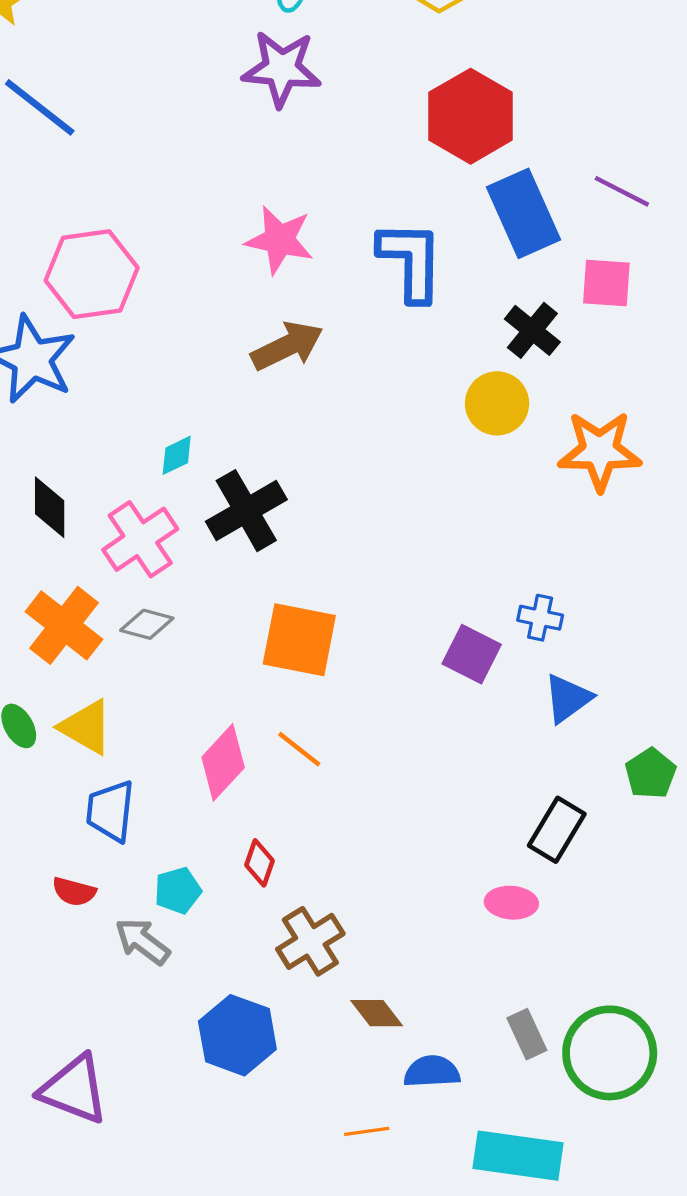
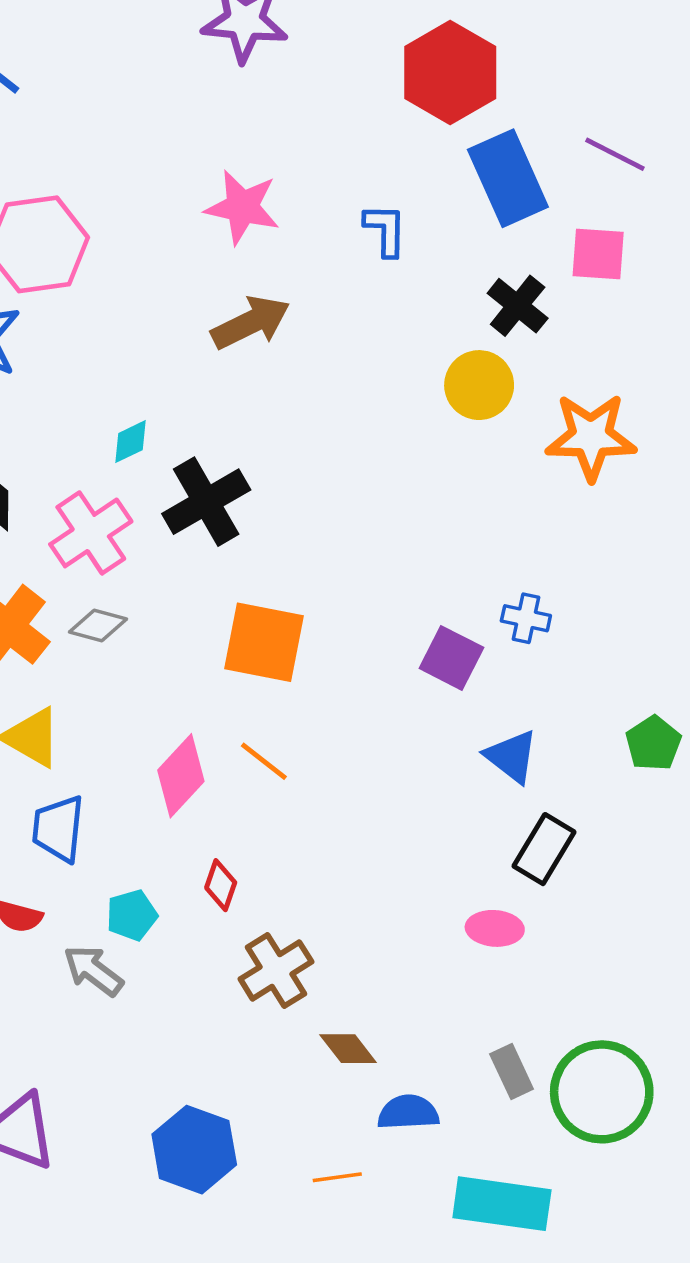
blue L-shape: (411, 261) -> (385, 230), size x0.6
blue triangle: (568, 698) -> (512, 757), moved, turned -46
green pentagon: (651, 773) -> (653, 743), moved
blue hexagon: (237, 1035) -> (194, 1150), moved

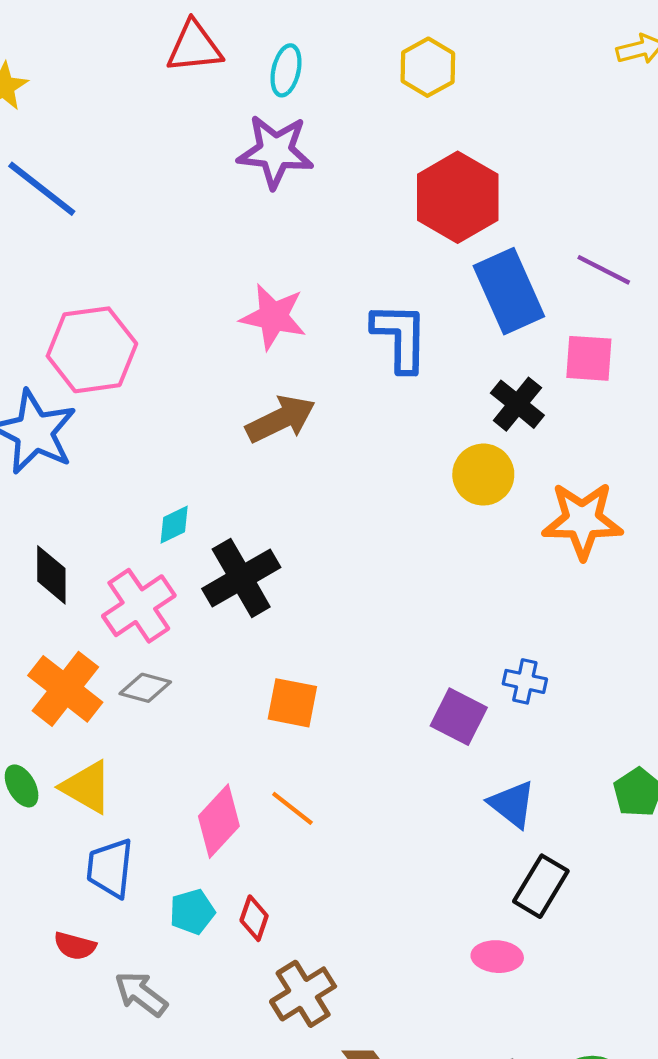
blue L-shape: (385, 230) -> (400, 337), size x1.5
orange square: (264, 642) -> (292, 703), size x0.7
cyan pentagon: (132, 915) -> (192, 912), moved

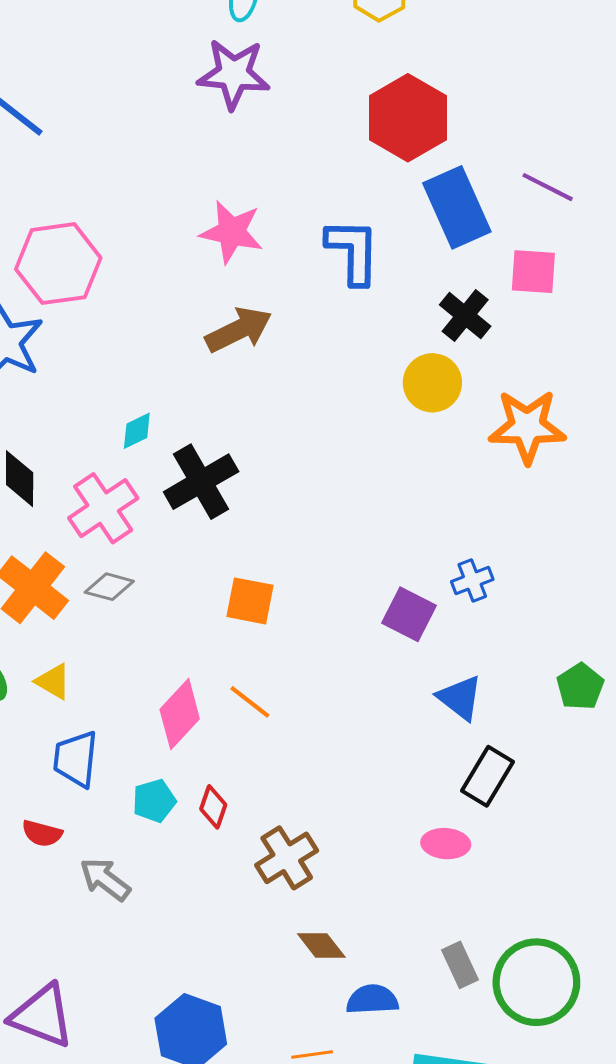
blue cross: (525, 681) -> (472, 581), turned -33
yellow triangle: (87, 787) -> (53, 681), size x0.7
brown cross: (303, 994) -> (287, 858), moved

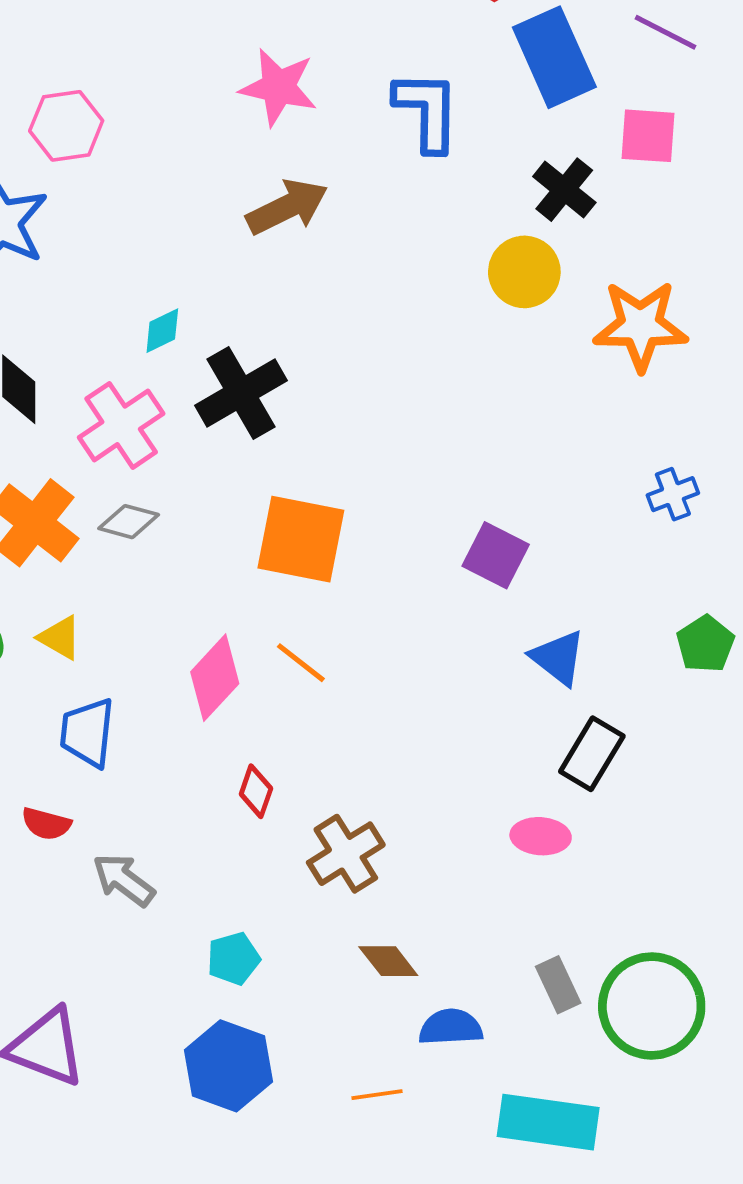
pink hexagon: (58, 264) -> (66, 126), size x0.7
blue cross: (472, 581) -> (673, 494), moved
orange square: (250, 601) -> (301, 539), size x1.5
cyan pentagon: (154, 801) -> (233, 959), moved

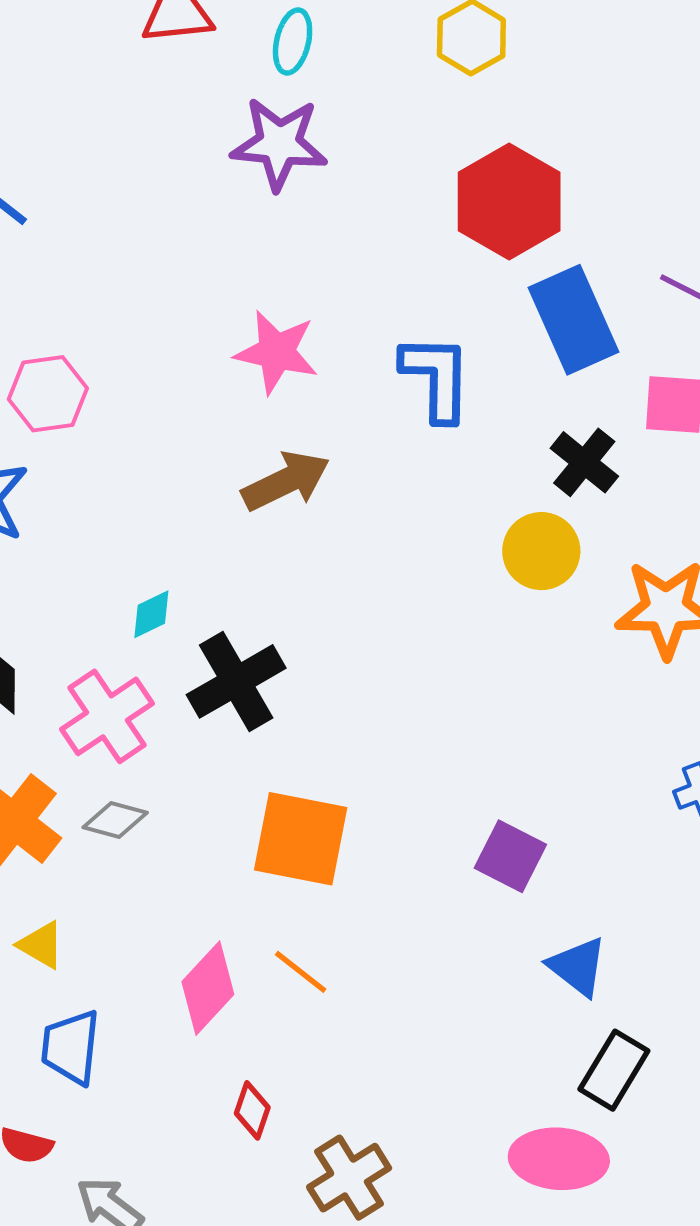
pink ellipse: (541, 836) -> (559, 1159), size x1.5

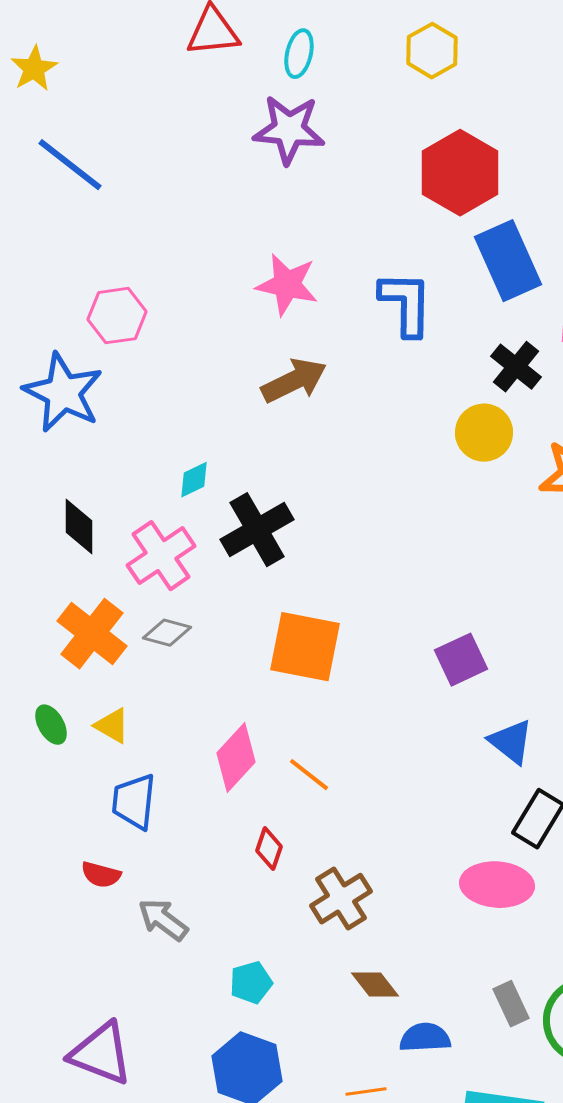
purple square: (510, 856) -> (461, 660), turned 38
orange line: (301, 972) -> (309, 775), moved

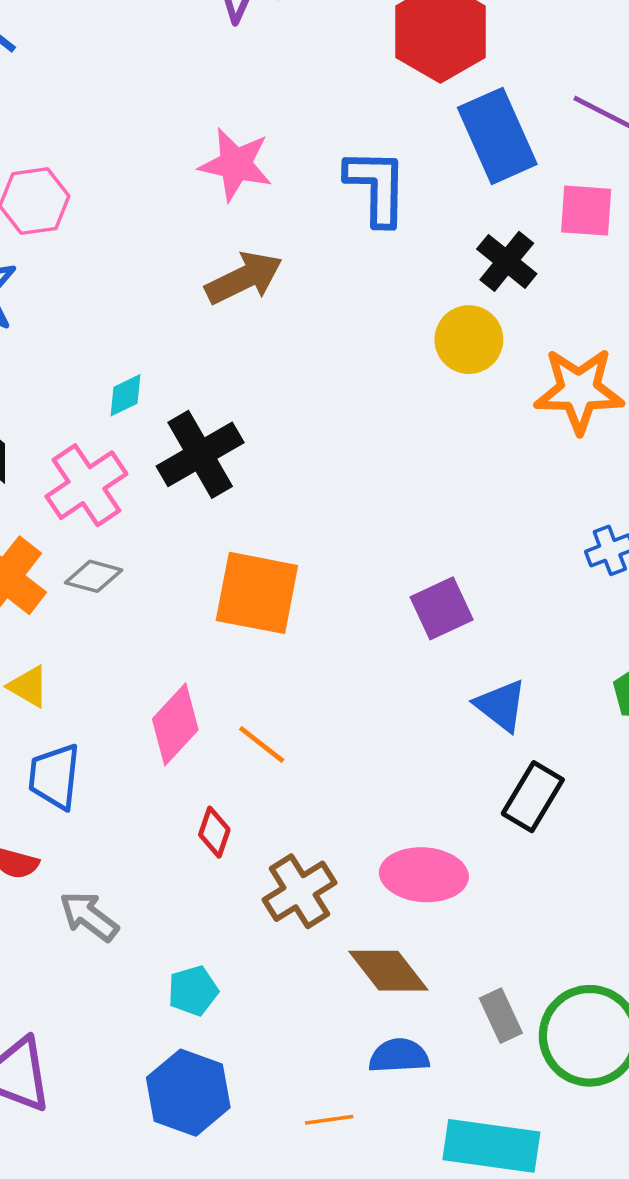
pink ellipse: (497, 885) -> (424, 875), moved
brown diamond: (375, 985) -> (388, 971), moved, size x1.4

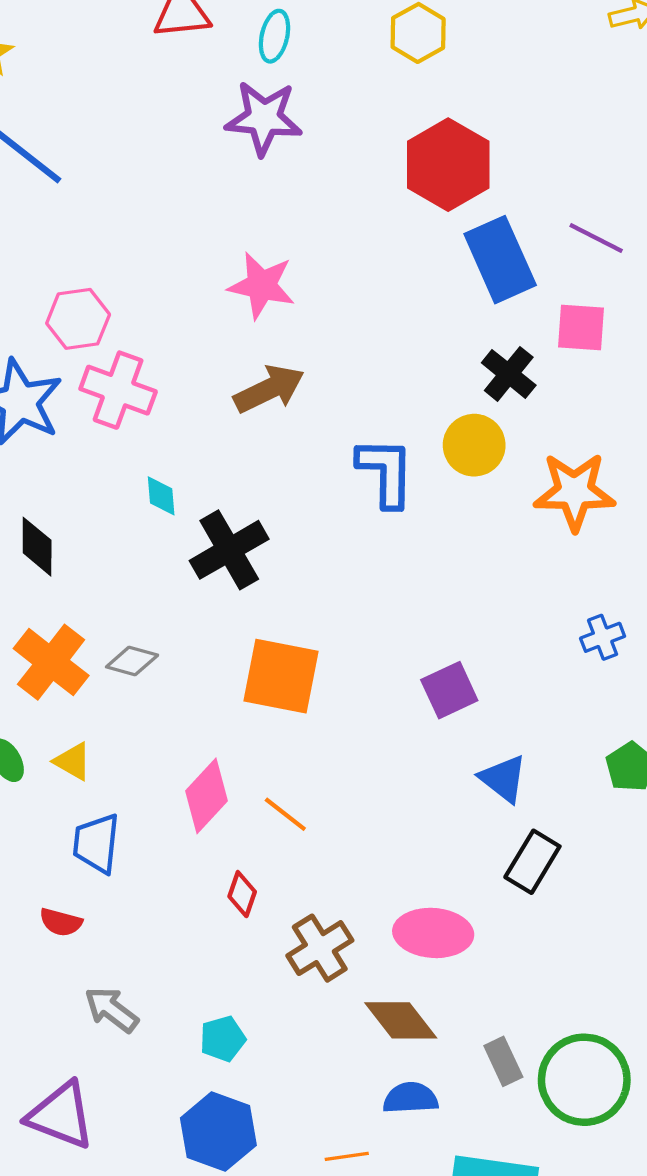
blue L-shape: (377, 187) -> (386, 472), moved
cyan diamond: (126, 395) -> (161, 496), turned -69
pink cross: (86, 485) -> (118, 390), moved, turned -36
gray arrow: (89, 916) -> (112, 1010), moved

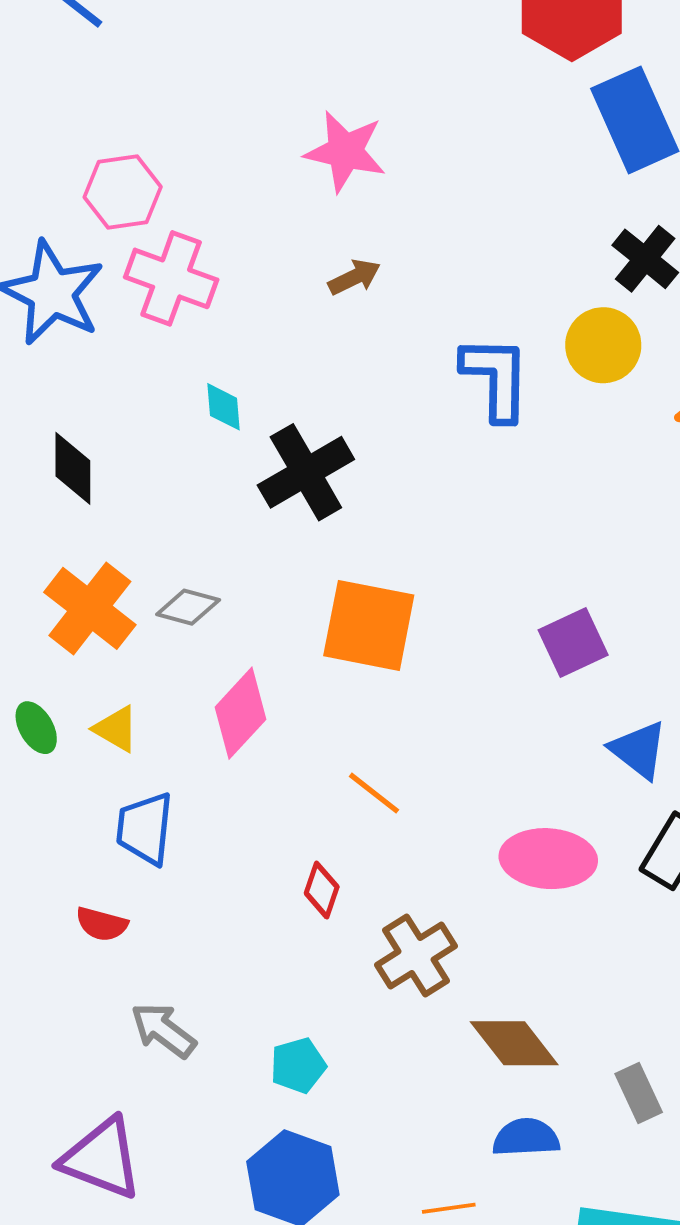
brown arrow: (269, 389) -> (354, 277), size x0.6
pink diamond: (207, 796) -> (240, 713), moved
pink ellipse: (433, 933) -> (548, 859), moved

